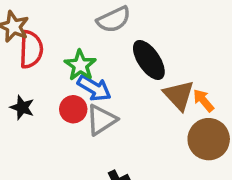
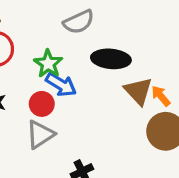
black ellipse: (149, 60) -> (111, 59), turned -51
gray triangle: (101, 120) -> (40, 134), moved

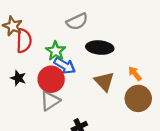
brown triangle: (138, 91) -> (104, 81), moved
red circle: (42, 104) -> (51, 79), size x1.5

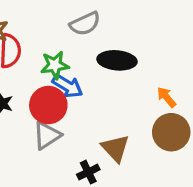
green star: (56, 51) -> (55, 65), turned 30
brown triangle: (104, 81) -> (115, 148), moved

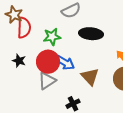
blue arrow: (68, 86) -> (65, 63), moved
brown triangle: (115, 148) -> (90, 77), moved

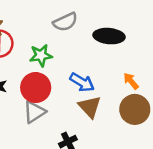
black ellipse: (91, 34) -> (109, 36), moved
blue arrow: (65, 63) -> (82, 82), moved

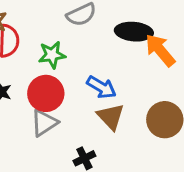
orange arrow: (131, 81) -> (160, 50), moved, size x1.6

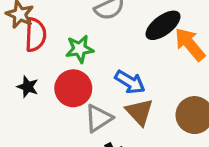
black ellipse: (134, 32) -> (163, 25), turned -42
gray triangle: (44, 123) -> (98, 118), moved

